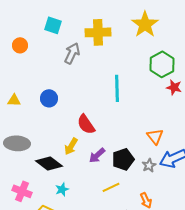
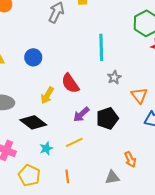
yellow arrow: (71, 146) -> (47, 95), moved
gray star: (149, 165) -> (114, 77), moved
yellow line: (111, 187) -> (74, 142), moved

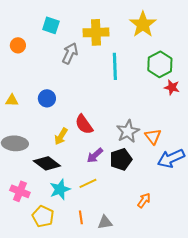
cyan line: (101, 47) -> (115, 66), moved
gray star: (114, 77) -> (128, 131), moved, size x1.6
cyan star: (46, 148) -> (60, 189), size x1.5
orange arrow: (130, 159) -> (144, 200), turned -119
gray triangle: (112, 177) -> (105, 222), moved

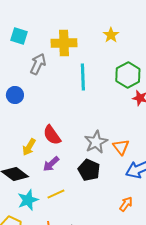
yellow star: (143, 24) -> (111, 35), size x0.6
blue circle: (47, 98) -> (15, 95), moved
purple arrow: (95, 155) -> (51, 164), moved
black pentagon: (121, 159) -> (89, 170), turned -30
orange arrow: (144, 200) -> (126, 204), moved

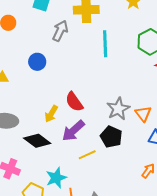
purple arrow: (51, 164) -> (73, 131), size x1.4
yellow line: (56, 194) -> (87, 155), moved
cyan star: (28, 200) -> (56, 178), moved

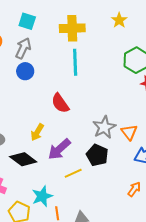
gray arrow: (60, 31) -> (23, 48), moved
cyan line: (105, 44) -> (75, 62), moved
blue circle: (37, 62) -> (25, 71), moved
red semicircle: (74, 102) -> (60, 103), moved

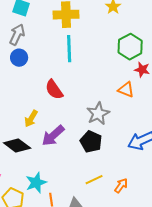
orange triangle: (129, 132) -> (126, 90), moved, turned -30
yellow line: (73, 173) -> (94, 180), moved
orange arrow: (134, 189) -> (121, 186), moved

